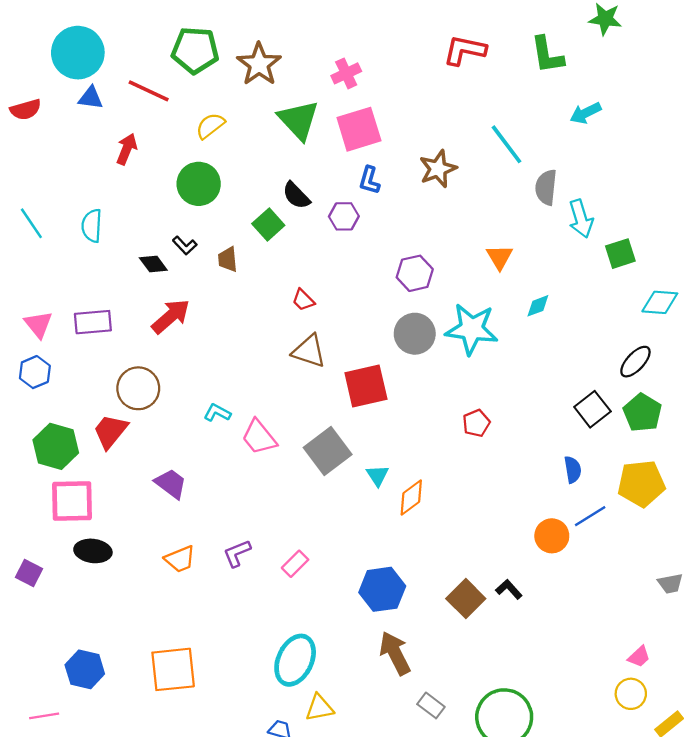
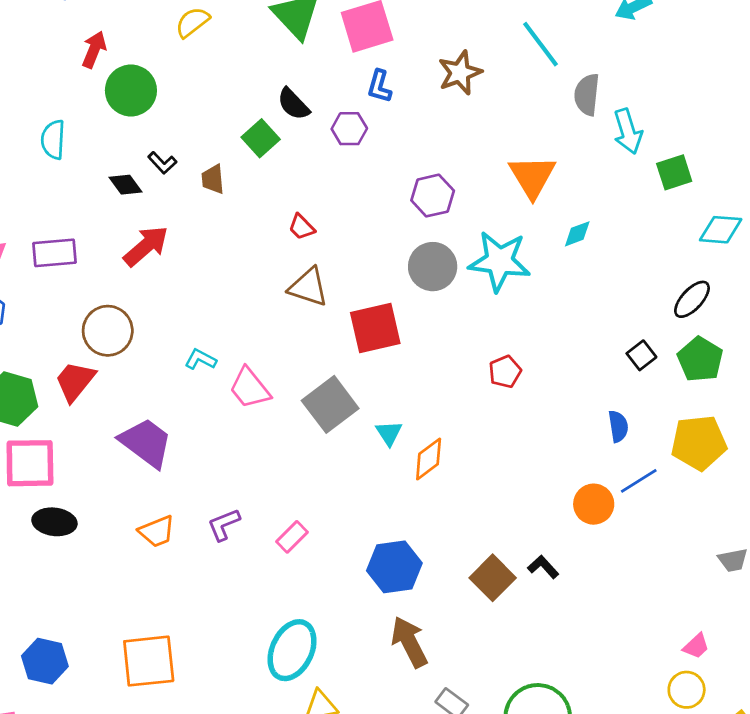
green circle: (199, 184) -> (131, 90), moved
orange triangle: (500, 257) -> (532, 176), size x1.5
black square: (592, 409) -> (641, 355), size x0.7
purple trapezoid: (171, 484) -> (146, 443), size x1.4

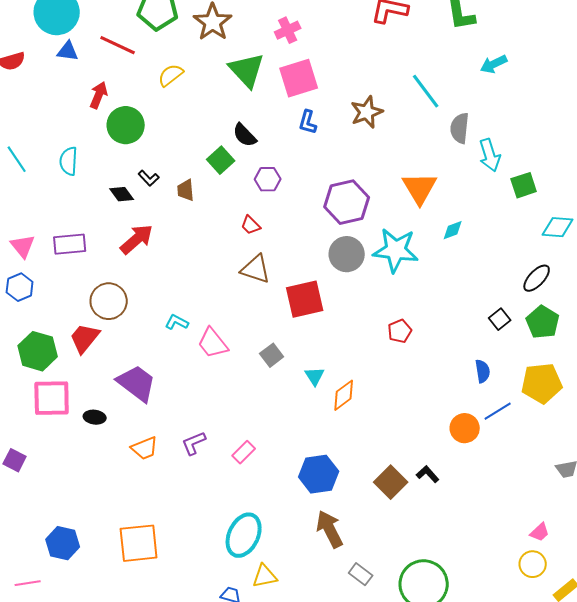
purple hexagon: (349, 129) -> (268, 179), moved
purple hexagon: (433, 196) -> (347, 202), size x1.4
gray square: (330, 404) -> (272, 355), size x0.6
black ellipse: (54, 522) -> (95, 417), moved, size x0.7

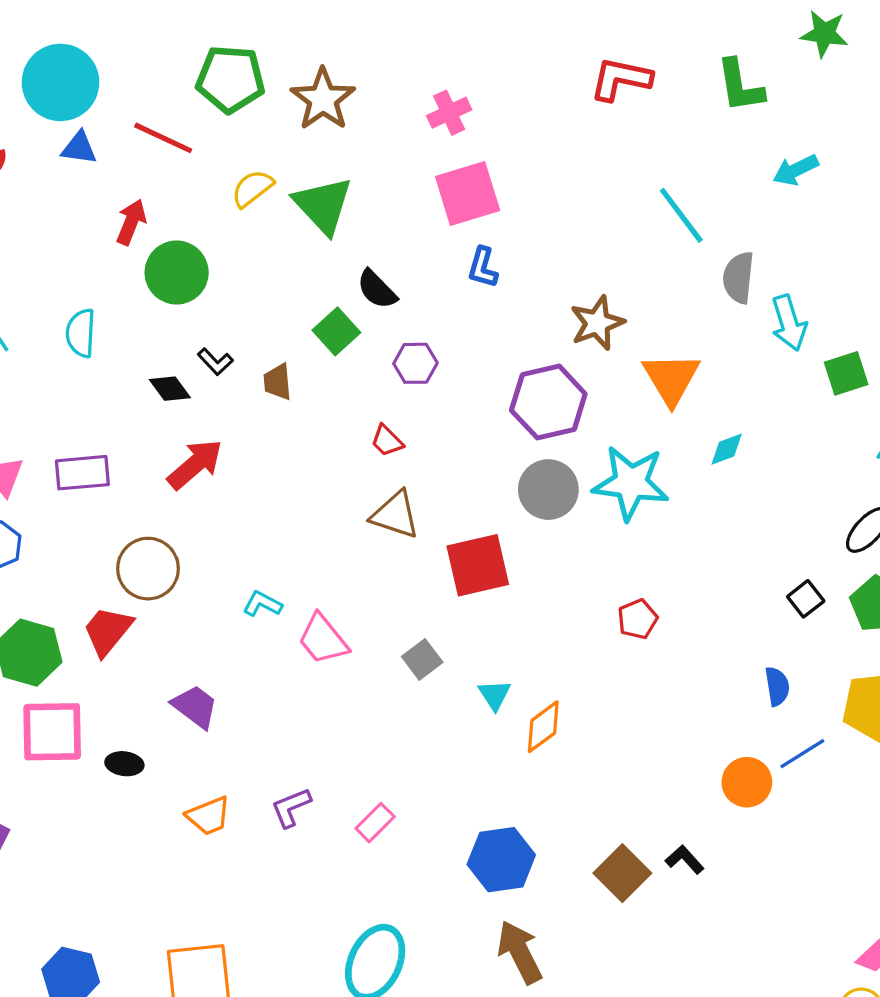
green triangle: (247, 70) -> (323, 205), moved
brown star: (367, 112) -> (597, 323), moved
purple trapezoid: (137, 383) -> (195, 707), size x0.7

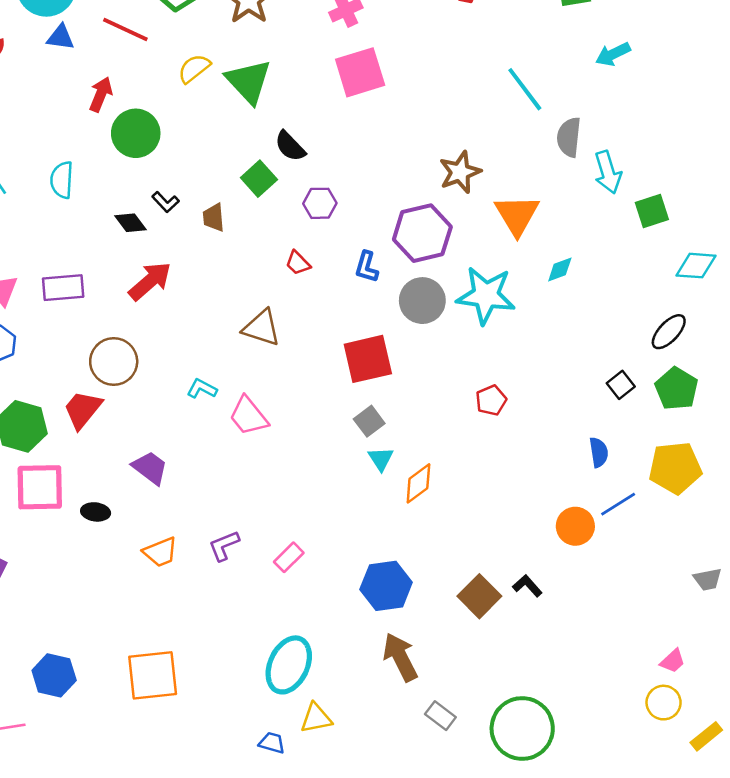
blue L-shape: (483, 267) -> (367, 267), moved
brown triangle: (395, 515) -> (262, 328), moved
gray square: (422, 659) -> (369, 421), moved

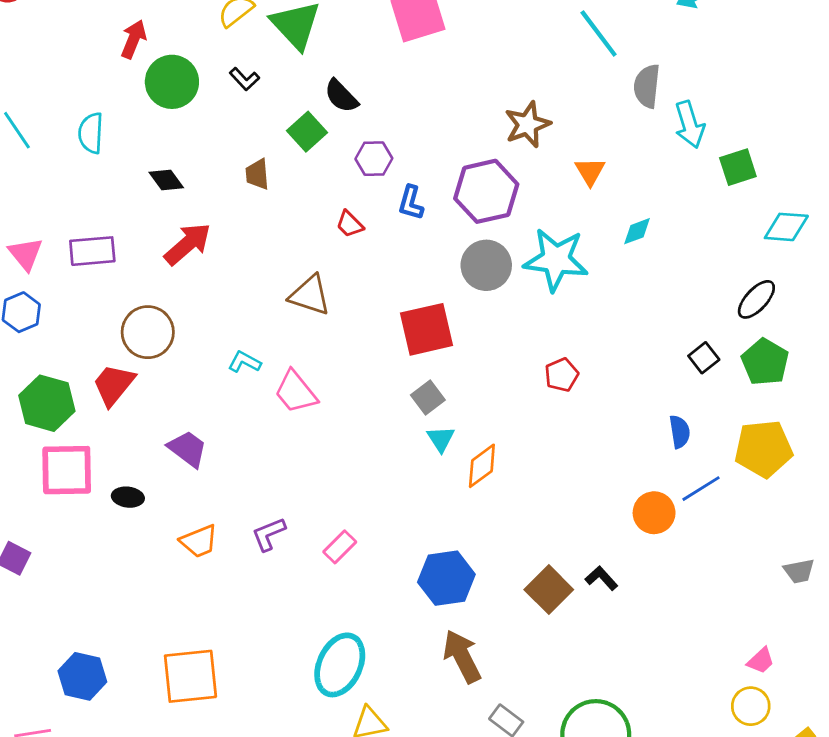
black L-shape: (166, 202) -> (244, 79), moved
orange triangle: (517, 215) -> (590, 171), size x0.6
blue L-shape: (367, 267) -> (411, 203), moved

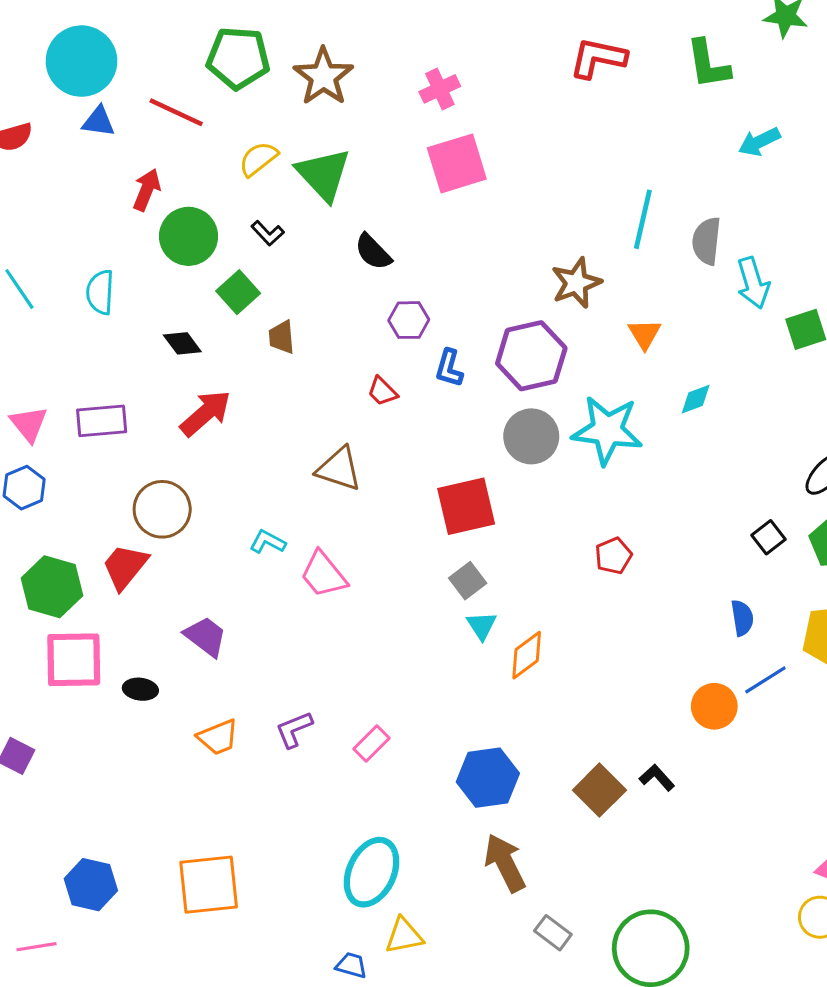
cyan line: (599, 33) -> (643, 219), moved, turned 50
green square: (307, 132) -> (238, 292), moved

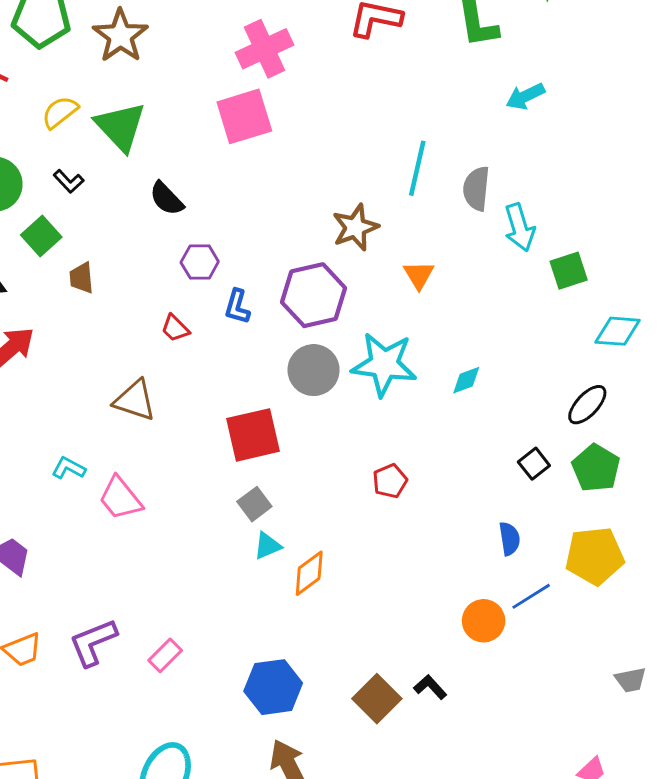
pink cross: (440, 89) -> (265, 49), moved, size x1.5
cyan diamond: (696, 399) -> (466, 380), moved
cyan triangle: (482, 626) -> (267, 546), turned 40
purple L-shape: (294, 730) -> (93, 642), size x1.4

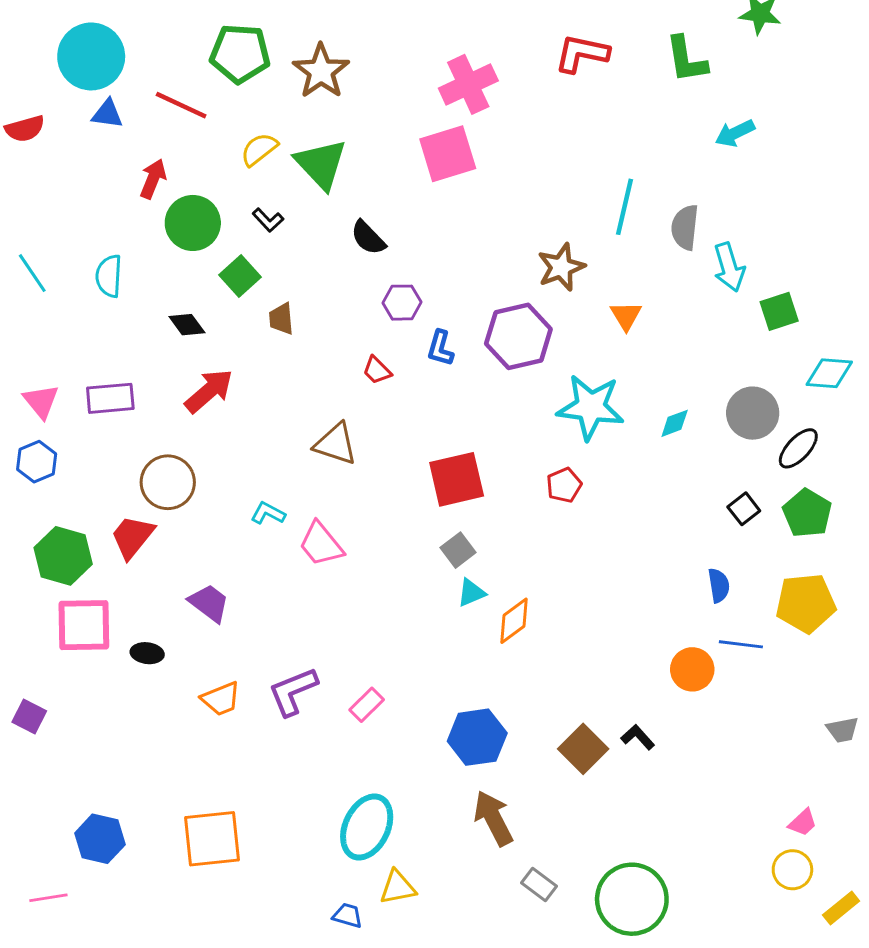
gray circle: (314, 370) -> (753, 413), moved
red pentagon: (390, 481) -> (564, 485), moved
blue line: (531, 596) -> (741, 644), turned 39

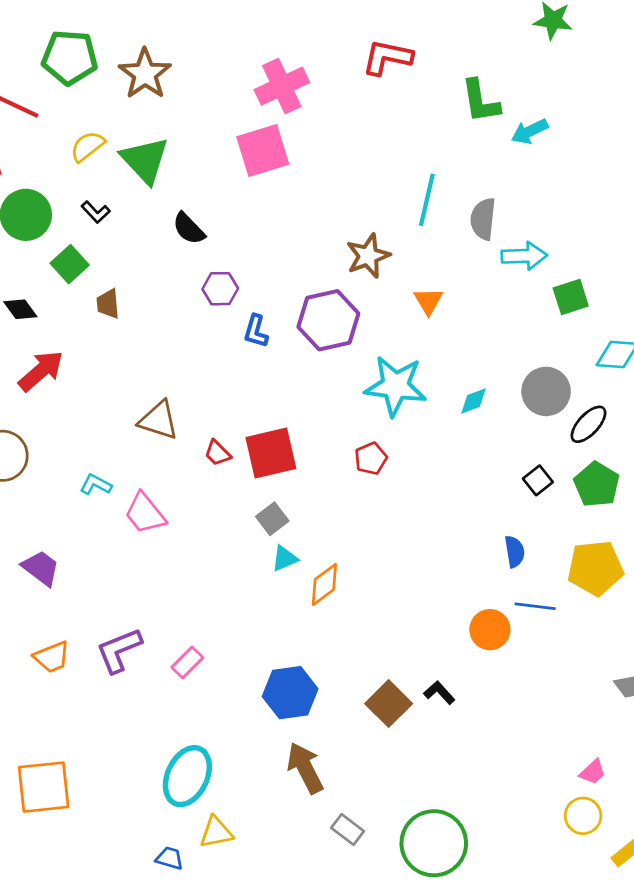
green L-shape: (686, 59) -> (480, 101), moved
cyan arrow: (729, 267) -> (524, 256), turned -75
red trapezoid: (377, 370) -> (218, 453), moved

